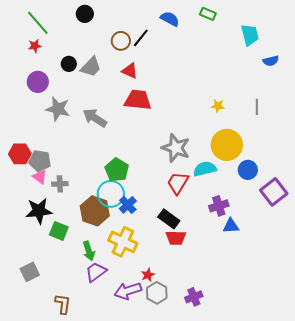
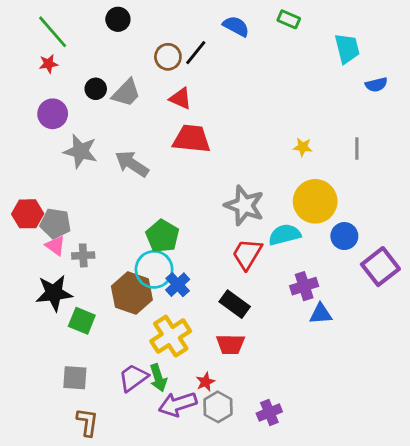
red trapezoid: (176, 238) -> (230, 344), moved
yellow cross: (123, 242) -> (171, 336), turned 32
green arrow: (89, 251) -> (158, 378), moved
gray square: (30, 272) -> (75, 378), moved, turned 30

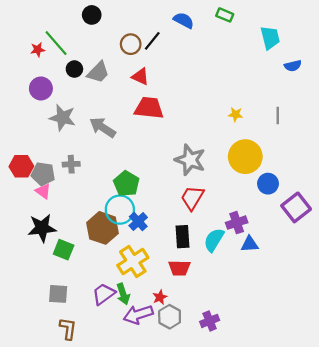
green line: (53, 32) -> (56, 43), moved
cyan semicircle: (285, 235) -> (214, 240), moved, turned -45
gray cross: (83, 255) -> (71, 164), moved
black rectangle: (235, 304) -> (183, 237), turned 50

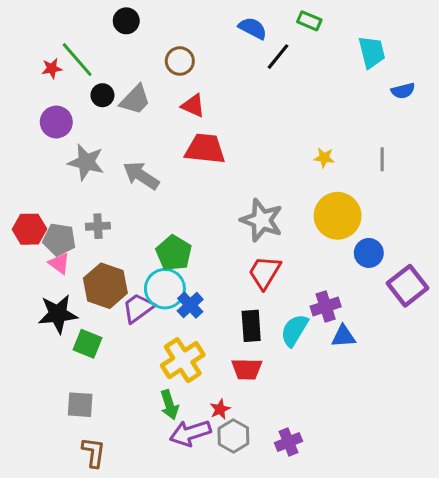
black line: (152, 41) -> (278, 57), moved
brown hexagon: (103, 228) -> (105, 286), moved
purple trapezoid: (104, 294) -> (138, 308), moved

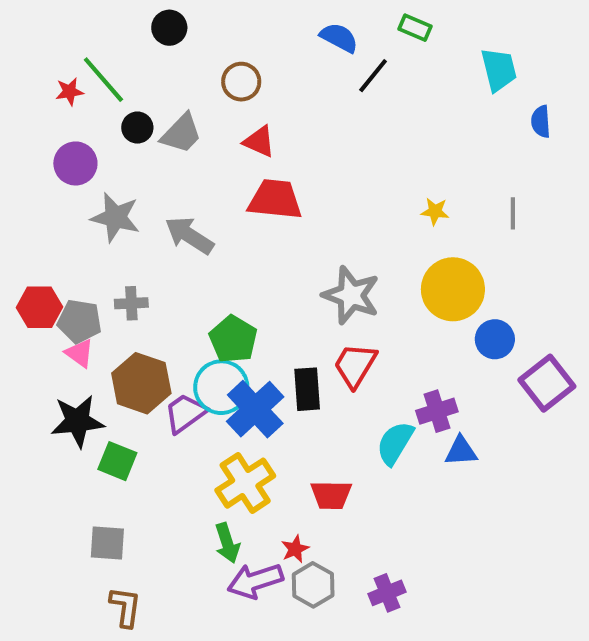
blue semicircle: (403, 91) -> (541, 122), turned 100
blue cross: (190, 305) -> (255, 409), size x1.6
black rectangle: (251, 326) -> (307, 389), moved

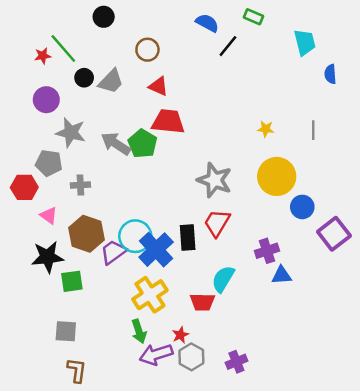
gray pentagon: (79, 321) -> (49, 163), moved
green pentagon: (233, 339) -> (143, 144), moved
cyan semicircle: (395, 443) -> (223, 279), moved
green square: (117, 461) -> (72, 281), turned -30

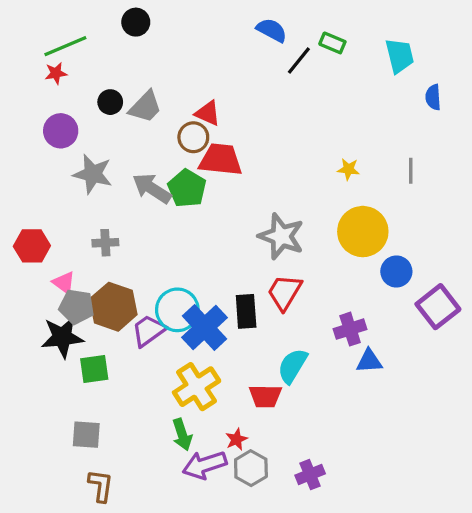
green rectangle: (254, 17) -> (332, 43), moved
green line: (63, 48) -> (65, 46), moved, turned -72
brown circle: (147, 50) -> (193, 137), moved
gray pentagon: (49, 163) -> (77, 307), moved

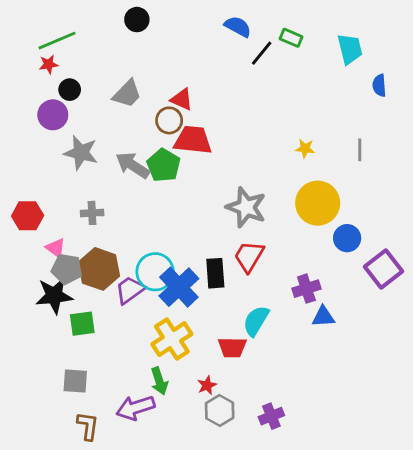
black circle: (136, 22) -> (137, 20), moved
black circle: (110, 102) -> (70, 90), moved
purple arrow: (205, 465) -> (135, 408), moved

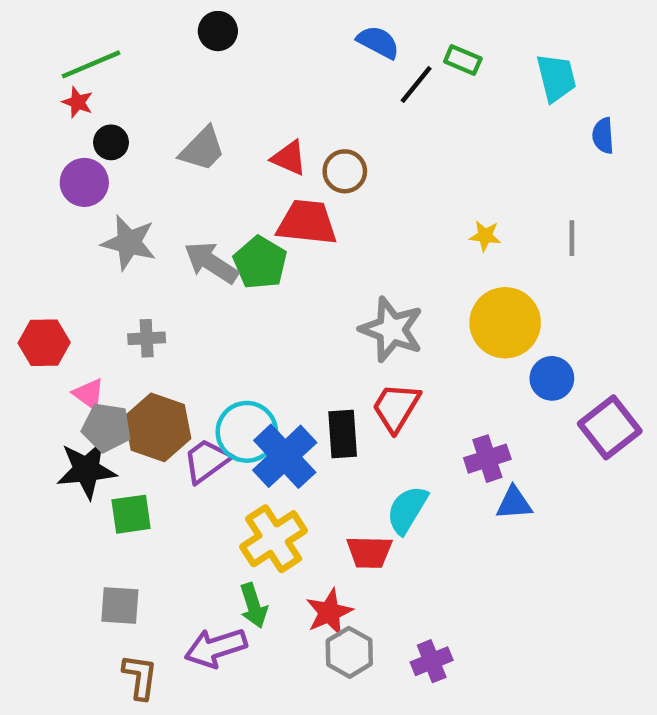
red star: (49, 64) -> (78, 102), turned 30
brown circle: (169, 120) -> (345, 171), moved
red star: (207, 385) -> (329, 612), size x1.5

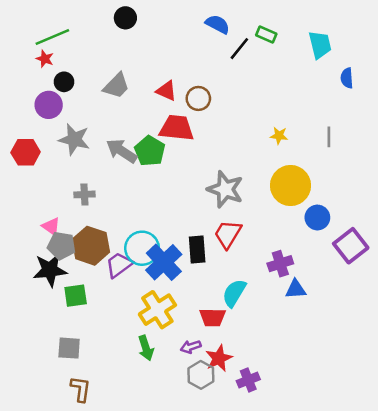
red hexagon: (44, 343) -> (26, 152), moved
red star: (329, 612) -> (219, 358), moved
purple arrow: (216, 648) -> (191, 347), moved, size x0.6

